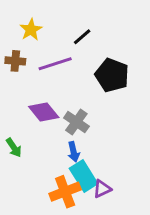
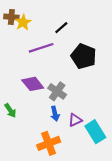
brown cross: (15, 61) -> (11, 17), moved
cyan rectangle: (84, 176) -> (95, 132), moved
purple triangle: (102, 189) -> (75, 120), moved

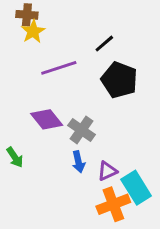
brown cross: (11, 17) -> (27, 15), moved
black line: (61, 28) -> (104, 44), moved
orange cross: (49, 143) -> (113, 204), moved

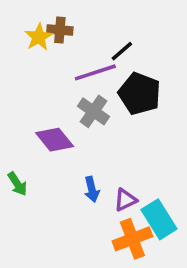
brown cross: (27, 15) -> (60, 30), moved
purple line: (59, 68) -> (95, 72), moved
gray cross: (82, 130) -> (94, 111), moved

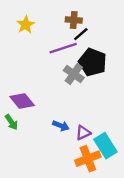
brown cross: (60, 30) -> (74, 20), moved
gray cross: (94, 111) -> (74, 74), moved
purple diamond: (55, 140) -> (22, 101), moved
blue arrow: (92, 189) -> (61, 126), turned -56

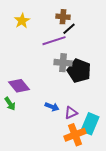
black pentagon: (93, 62) -> (79, 71), moved
gray cross: (74, 74) -> (63, 63), turned -30
cyan rectangle: (105, 146) -> (90, 124), turned 55

